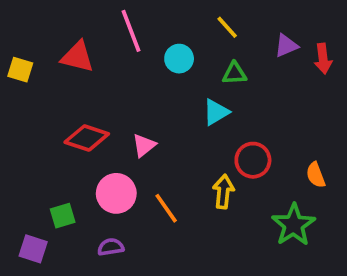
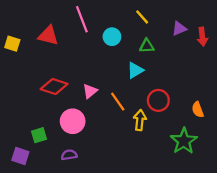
orange line: (166, 208) -> (118, 102), moved

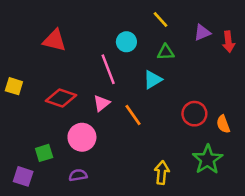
pink line: (82, 19) -> (108, 69), moved
yellow square: (12, 44) -> (14, 86), moved
red circle: (158, 100) -> (194, 114), moved
yellow arrow: (140, 120) -> (162, 173), moved

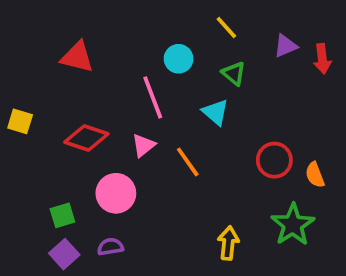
green triangle: (166, 52) -> (234, 74), turned 42
cyan triangle: (153, 80) -> (215, 112), turned -48
purple square: (23, 176) -> (64, 254), moved, turned 30

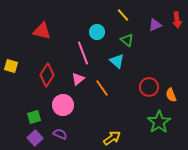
red arrow: (322, 59) -> (177, 20), moved
red diamond: (86, 138) -> (47, 75), turned -75
yellow arrow: (228, 243) -> (112, 138), moved, turned 48
purple semicircle: (110, 247) -> (60, 134), turned 32

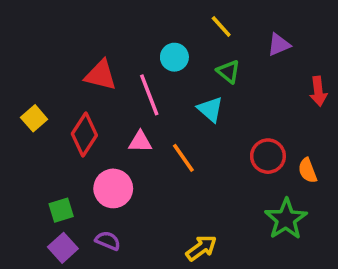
red arrow: (177, 20) -> (318, 91), moved
red triangle: (42, 31) -> (101, 75), moved
yellow square: (11, 66) -> (34, 118), moved, turned 32
pink triangle: (78, 79) -> (140, 142), turned 40

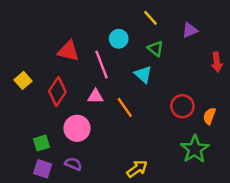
orange semicircle: (308, 170) -> (209, 116), turned 42
purple square: (63, 248) -> (43, 169), turned -30

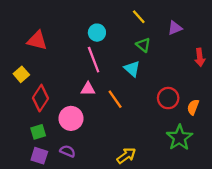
cyan circle: (119, 39) -> (97, 33), moved
red triangle: (68, 51) -> (37, 40), moved
red diamond: (57, 92) -> (40, 98), moved

